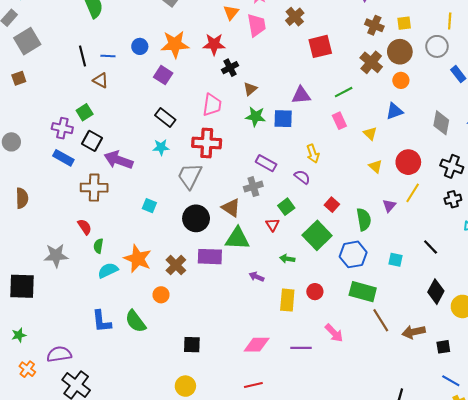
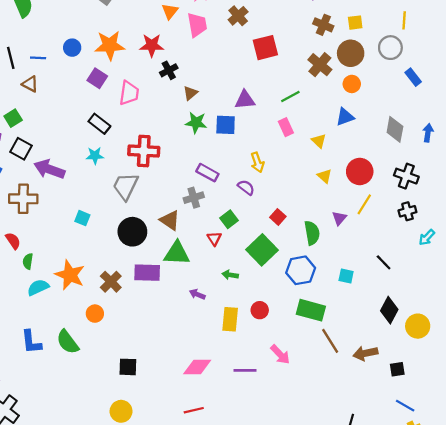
pink trapezoid: (212, 105) -> (129, 93), moved

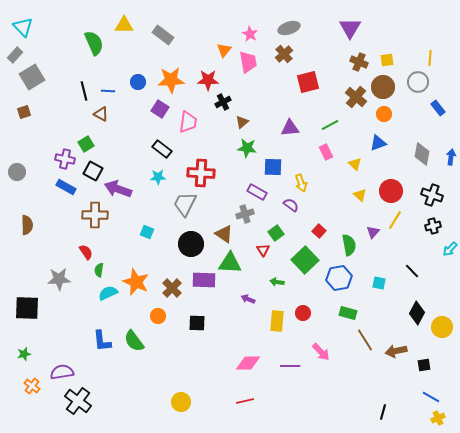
blue square: (226, 125) -> (273, 167), moved
green rectangle: (311, 310) -> (348, 313), size x0.7
black square: (128, 367) -> (197, 323), moved

